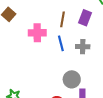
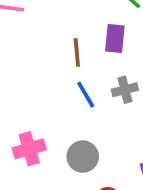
pink cross: (37, 33) -> (29, 149), moved
gray circle: (72, 79) -> (83, 157), moved

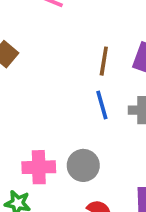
pink cross: (29, 149) -> (39, 167), moved

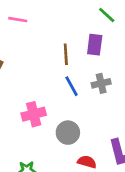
pink cross: (39, 167) -> (34, 114), moved

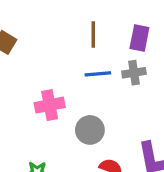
purple rectangle: (95, 45) -> (139, 38), moved
blue line: (72, 86) -> (98, 74), turned -70

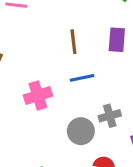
gray cross: (134, 73) -> (110, 116), moved
pink cross: (50, 105) -> (38, 96), moved

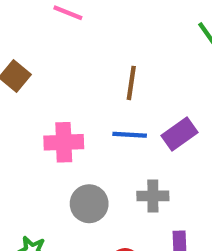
purple rectangle: (117, 40) -> (180, 134), moved, turned 35
gray circle: (81, 131) -> (89, 204), moved

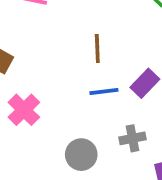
pink cross: (64, 142) -> (24, 110), moved, turned -32

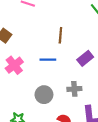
blue line: (104, 92) -> (48, 60), moved

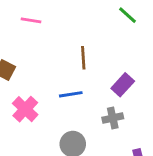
gray cross: (74, 89) -> (113, 118), moved

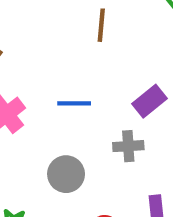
brown line: (83, 58) -> (101, 25), moved

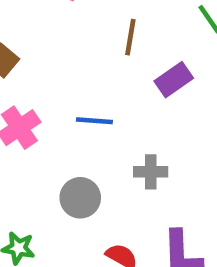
purple rectangle: (150, 101) -> (174, 80), moved

